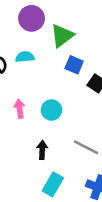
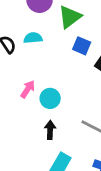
pink arrow: (20, 109) -> (28, 89), turned 42
cyan circle: (51, 110) -> (50, 98), moved

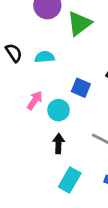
cyan semicircle: (33, 38) -> (45, 57), moved
blue square: (82, 46) -> (81, 88), moved

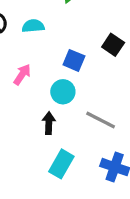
cyan circle: (59, 110) -> (63, 92), moved

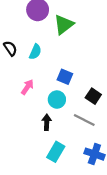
cyan semicircle: (33, 26) -> (35, 52), turned 119
black square: (113, 45) -> (93, 96), moved

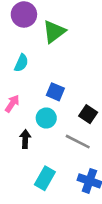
black arrow: (47, 122) -> (25, 139), moved

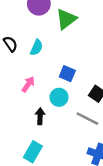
cyan rectangle: (45, 178) -> (33, 152), moved

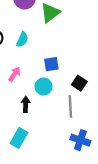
blue square: (67, 74) -> (51, 64), turned -32
gray line: (87, 119) -> (70, 107), turned 60

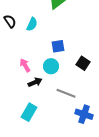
pink arrow: (14, 74) -> (25, 65), moved, turned -64
black arrow: (26, 104) -> (35, 82), turned 64
gray line: (70, 107) -> (66, 93), moved, turned -66

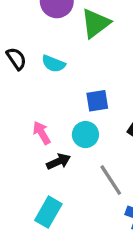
cyan semicircle: (32, 24) -> (53, 64), turned 88
gray line: (66, 93) -> (111, 180), turned 36

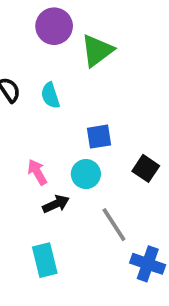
cyan semicircle: (53, 64) -> (50, 95), turned 50
cyan rectangle: (48, 212) -> (45, 260), turned -44

